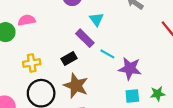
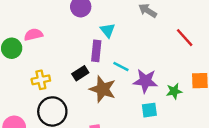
purple rectangle: (85, 38) -> (96, 51), turned 54
brown star: (76, 86) -> (103, 89), moved
green star: (158, 94) -> (174, 91), moved

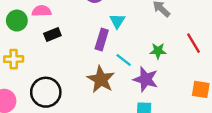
black rectangle: (80, 73) -> (52, 34), moved
yellow cross: (41, 80) -> (14, 59), moved
green star: (174, 91) -> (158, 51), moved

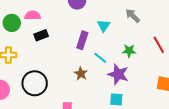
cyan triangle: (117, 21) -> (104, 26), moved
brown star: (101, 79) -> (81, 74), size x0.6

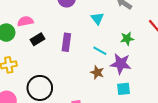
purple rectangle: (82, 40) -> (66, 42), moved
brown star: (81, 74) -> (97, 72), moved

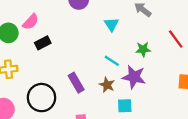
pink semicircle: (25, 21) -> (31, 22), turned 140
purple rectangle: (66, 42) -> (76, 83), moved, turned -42
cyan square: (123, 89) -> (125, 106), moved

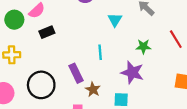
cyan line: (112, 61) -> (100, 52), moved, turned 48
brown star: (107, 85) -> (93, 89), moved

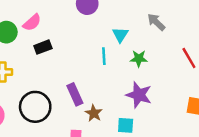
green star: (143, 46) -> (139, 58), moved
cyan line: (100, 52) -> (104, 56), moved

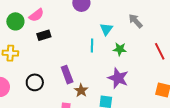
black circle: (35, 107) -> (35, 82), size x0.7

